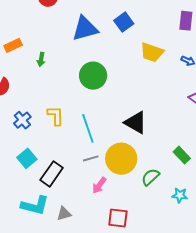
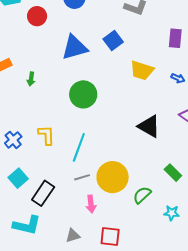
black triangle: (136, 123) -> (149, 126), moved
cyan line: (88, 128) -> (79, 147), turned 40
pink arrow: (99, 185) -> (91, 204), turned -42
gray triangle: (64, 214) -> (73, 236), moved

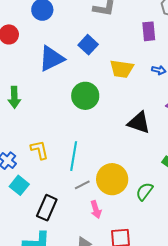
green arrow: (31, 79) -> (14, 97), size x1.5
green circle: (83, 94) -> (85, 96), moved
cyan square: (18, 178) -> (19, 185), moved

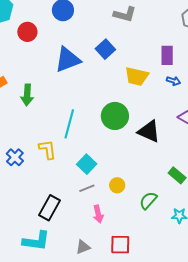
purple rectangle: (149, 31) -> (167, 55), moved
green circle: (85, 96) -> (115, 116), moved
cyan line: (74, 156) -> (69, 124), moved
yellow circle: (112, 179) -> (117, 185), size x0.5
cyan square: (19, 185) -> (87, 164), moved

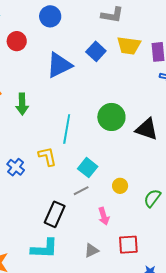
yellow trapezoid: (137, 76) -> (129, 46), moved
gray line: (87, 188) -> (81, 191), moved

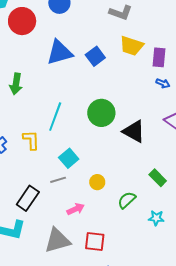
red circle: (17, 41) -> (22, 21), size x1.4
blue square: (96, 51) -> (95, 56), moved
pink arrow: (104, 216) -> (76, 209), turned -108
gray triangle: (91, 250) -> (57, 241), size x1.8

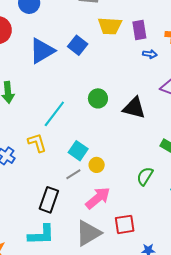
green circle: (101, 113) -> (98, 98), size x0.7
cyan line: (55, 117) -> (54, 114), turned 32
yellow circle: (97, 182) -> (97, 165), moved
pink arrow: (76, 209) -> (98, 198), size x1.5

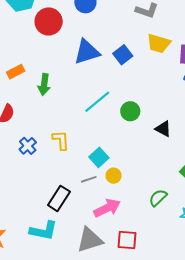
black triangle: (134, 108) -> (163, 129), size x0.7
cyan line: (54, 114) -> (97, 102), moved

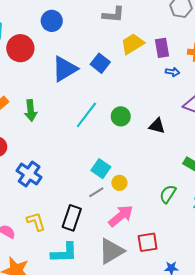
yellow trapezoid: (159, 43) -> (132, 44), turned 145
yellow L-shape: (61, 140) -> (36, 222), moved
blue cross: (28, 146) -> (29, 174), size x1.4

